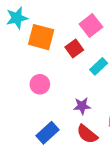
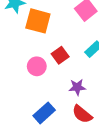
red square: (74, 49) -> (60, 55), moved

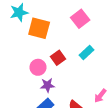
purple star: (77, 87) -> (47, 85), moved

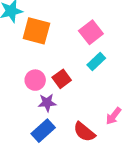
pink square: (80, 19) -> (91, 32), moved
red square: (58, 58) -> (62, 79), moved

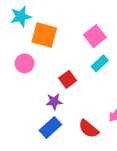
pink circle: (35, 80) -> (24, 63), moved

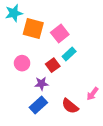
pink square: (95, 36) -> (60, 34), moved
pink circle: (24, 63) -> (22, 63), moved
cyan rectangle: (100, 63) -> (69, 54), moved

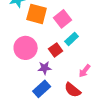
pink circle: (22, 63) -> (26, 48), size x1.5
pink arrow: (93, 94) -> (85, 71), moved

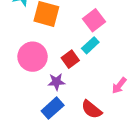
pink square: (63, 19) -> (94, 20), moved
pink arrow: (85, 71) -> (119, 86), moved

